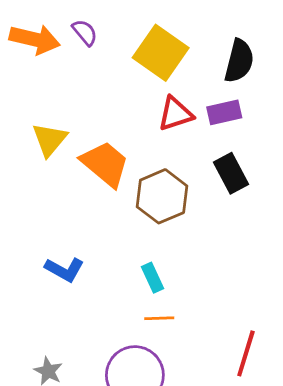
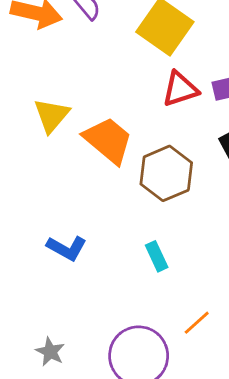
orange line: (159, 318) -> (197, 323), moved, turned -40

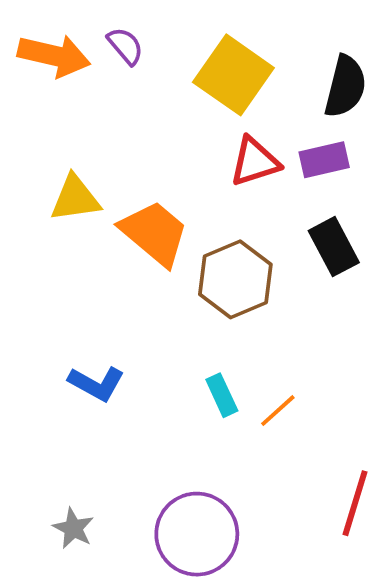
yellow triangle: (52, 115) -> (75, 198), turned 42
orange line: (197, 323) -> (278, 411), moved

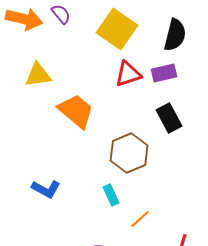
yellow triangle: (75, 198) -> (38, 75), moved
brown hexagon: (235, 279) -> (129, 153), moved
orange line: (278, 411) -> (140, 219), moved

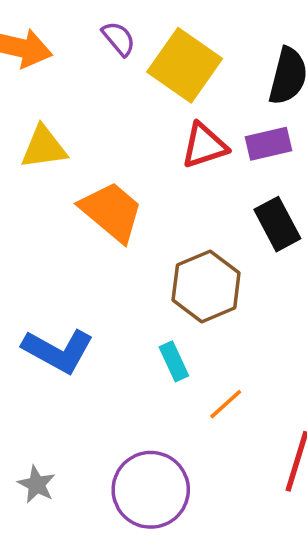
purple semicircle: (61, 14) -> (119, 39), moved
blue L-shape: (46, 189) -> (58, 351), size x1.4

